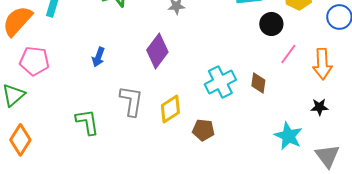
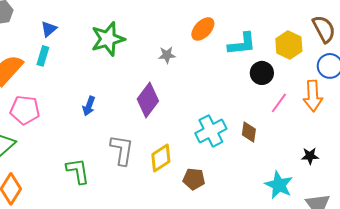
orange arrow: (322, 64) -> (313, 96), moved

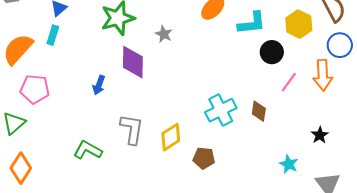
gray star: (167, 55) -> (164, 34), moved, turned 30
purple diamond: (148, 100) -> (133, 62), moved, turned -36
black star: (310, 156) -> (320, 135), turned -30
green L-shape: (78, 171) -> (88, 150), turned -52
cyan star: (279, 185) -> (289, 164), size x0.7

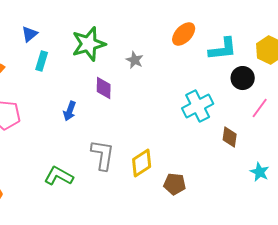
cyan rectangle: (53, 35) -> (42, 61), moved
purple diamond: (133, 62) -> (104, 88), size x0.7
cyan cross: (221, 110) -> (198, 106), moved
cyan star: (289, 164) -> (260, 172), moved

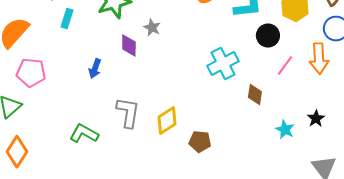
gray star: (135, 60) -> (152, 28), moved

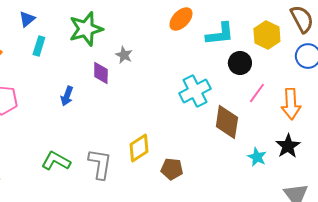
orange arrow: (319, 58) -> (291, 104), moved
brown diamond: (255, 94) -> (227, 122), size x1.6
gray L-shape: (128, 112) -> (100, 164), moved
black star: (316, 118) -> (288, 146), size x1.4

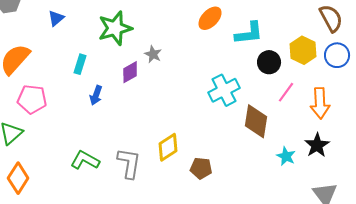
yellow hexagon: (267, 35) -> (303, 50), moved
cyan rectangle: (39, 46) -> (80, 64), moved
purple diamond: (101, 73) -> (130, 72), turned 60

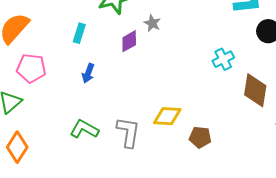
cyan cross: (224, 90) -> (223, 59), size x0.7
blue arrow: (96, 95) -> (88, 73), moved
yellow diamond: (168, 147) -> (167, 116), turned 36

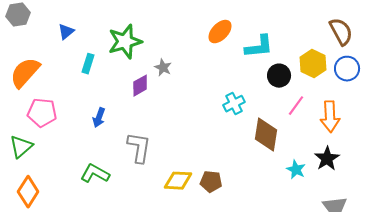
cyan rectangle: (79, 33) -> (88, 64), moved
yellow diamond: (167, 116) -> (178, 181), moved
gray L-shape: (128, 132) -> (139, 148), moved

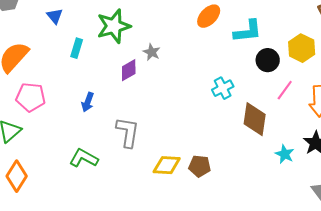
blue triangle: (66, 32) -> (55, 16), turned -30

